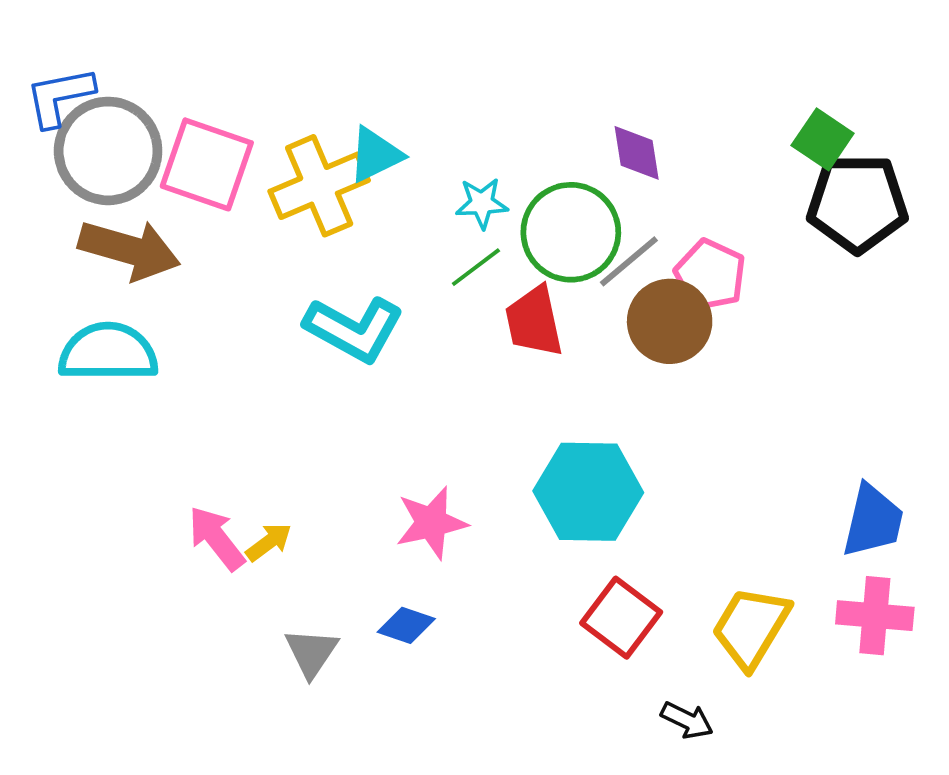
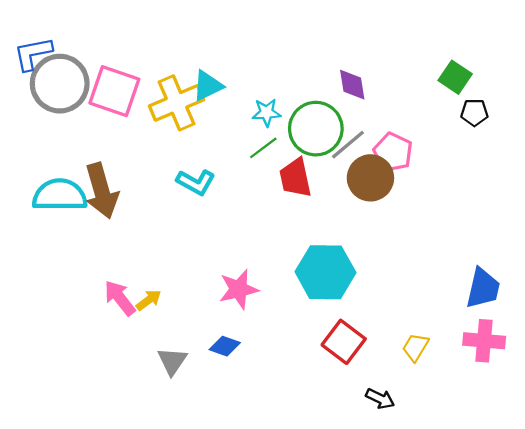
black pentagon: (857, 203) -> (474, 113), size x0.5
brown arrow: (129, 250) -> (101, 191), moved, turned 58
cyan L-shape: (354, 329) -> (196, 182), size x0.7
yellow trapezoid: (751, 627) -> (415, 347), size x0.6

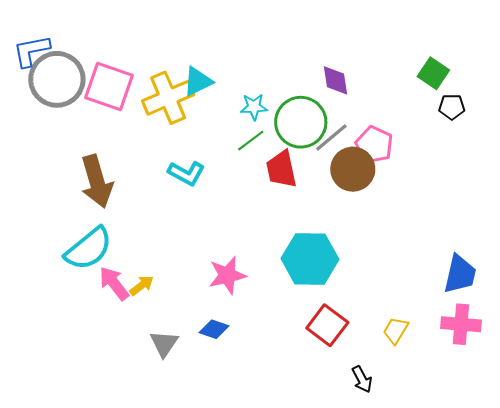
cyan semicircle: (60, 195) -> (89, 249), moved, turned 141
black arrow: (380, 399) -> (362, 379), turned 36

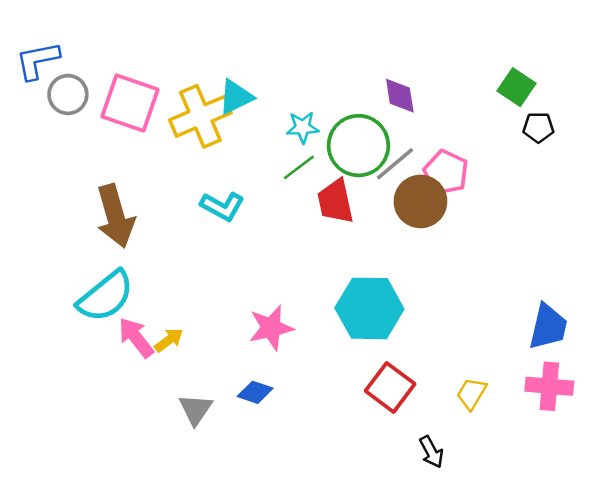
gray circle: (57, 79) -> (68, 94), size x0.6

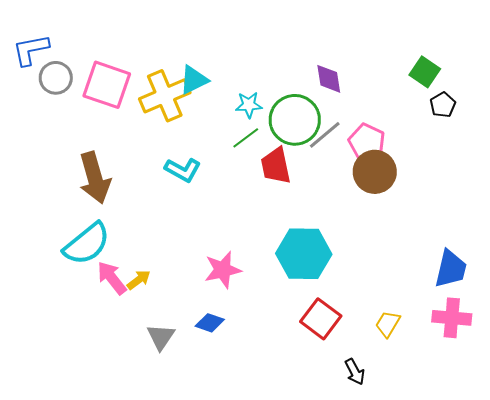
black pentagon: (538, 127) -> (443, 105), turned -30
brown circle: (420, 201) -> (375, 172), moved

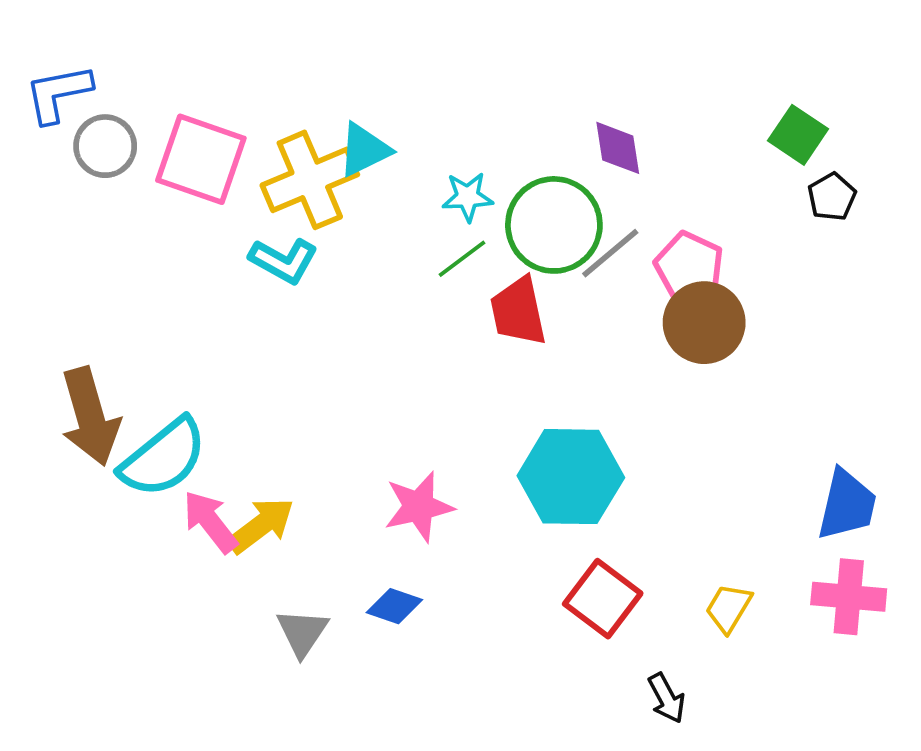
cyan L-shape: (183, 170) -> (284, 261), moved
brown arrow: (95, 178) -> (90, 416), moved
yellow arrow: (139, 280) -> (261, 525), size x1.5

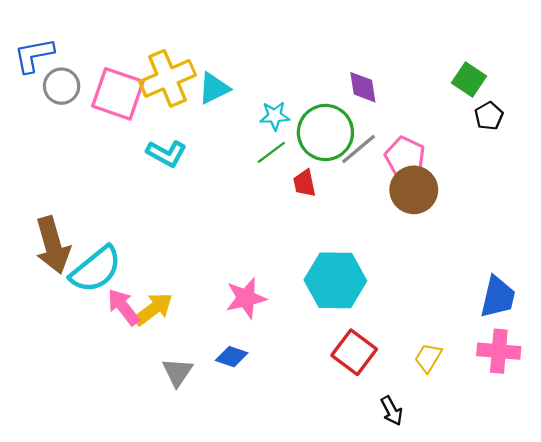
yellow cross: (310, 180) -> (168, 78), moved
red trapezoid: (518, 311) -> (304, 183), size x0.7

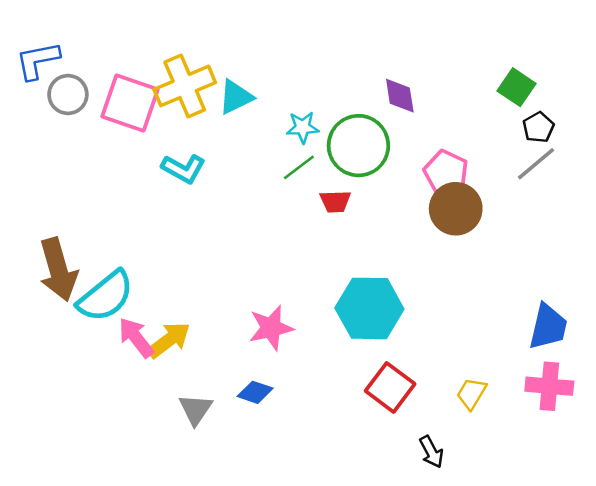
gray line: (359, 149) -> (536, 164), moved
red trapezoid: (304, 183) -> (335, 201), turned -80

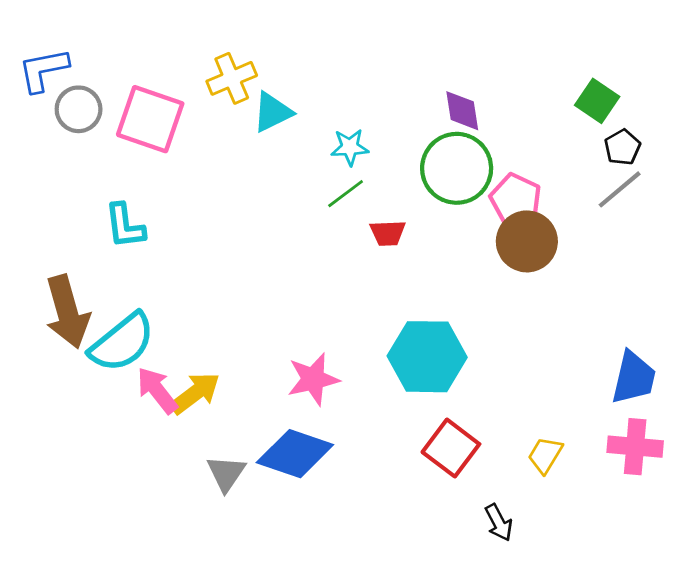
yellow cross: (185, 86) -> (232, 78), moved, size x0.7
green circle: (358, 146) -> (457, 168), moved
cyan L-shape: (183, 169) -> (125, 226), moved, turned 54
blue diamond: (255, 392) -> (295, 454), size x1.8

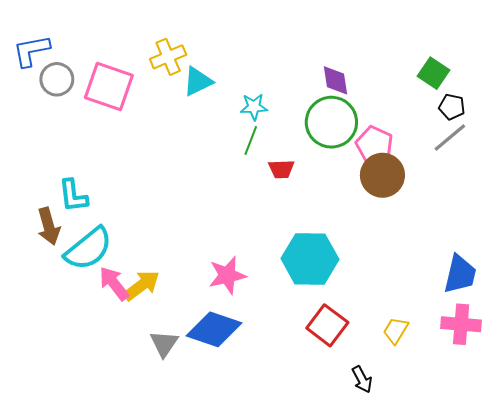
black pentagon: (622, 147) -> (452, 107), turned -30
green line: (346, 194) -> (251, 141), turned -32
cyan L-shape: (125, 226) -> (73, 196), moved
brown arrow: (67, 312) -> (49, 226), size x0.7

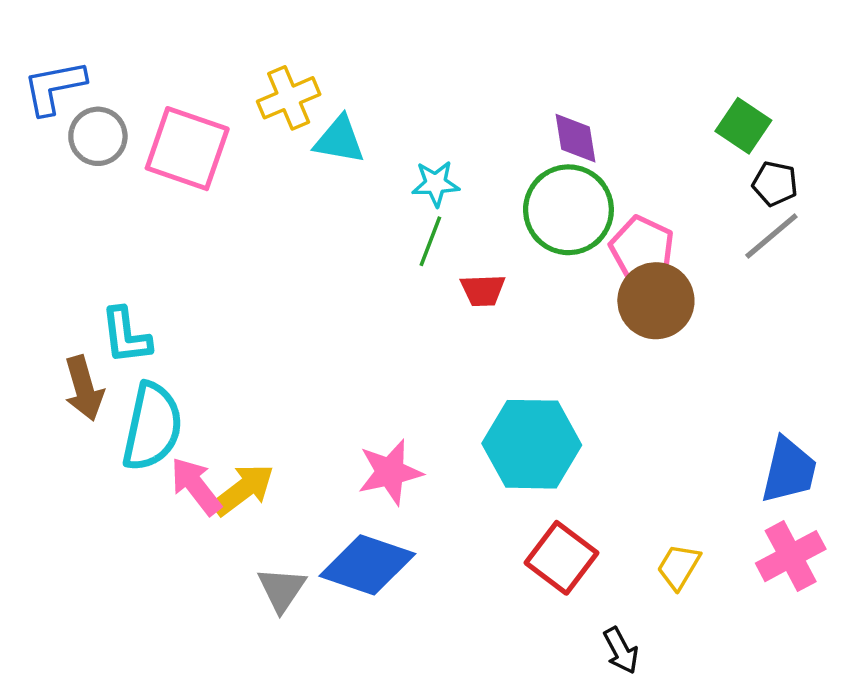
cyan triangle: (198, 81) -> (339, 140), turned 36
cyan semicircle: (88, 249) -> (152, 427), turned -39
pink cross: (461, 324) -> (791, 556), turned -33

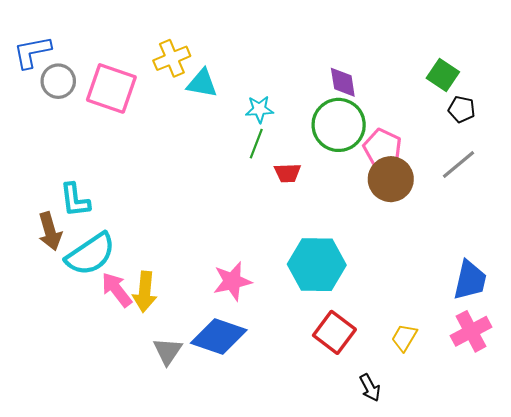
gray line: (771, 236) -> (459, 165), moved
cyan semicircle: (152, 427) -> (91, 254), turned 44
yellow arrow: (243, 490) -> (145, 292), turned 132

